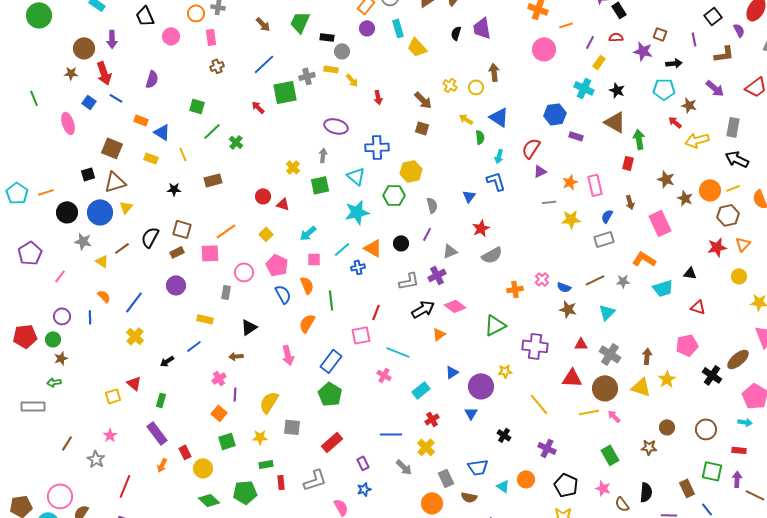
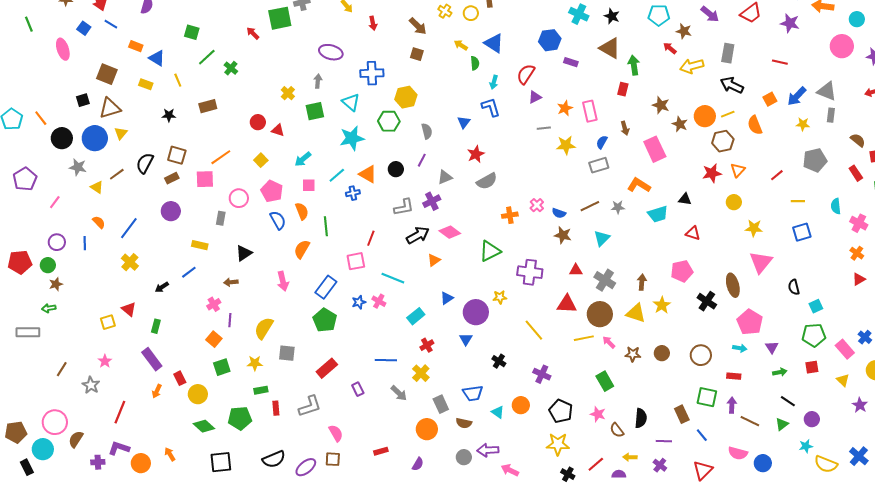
orange line: (46, 192) -> (41, 118), turned 70
brown ellipse: (738, 359) -> (733, 285), turned -65
brown star: (649, 447) -> (633, 354), moved
blue star: (364, 489) -> (359, 302), moved

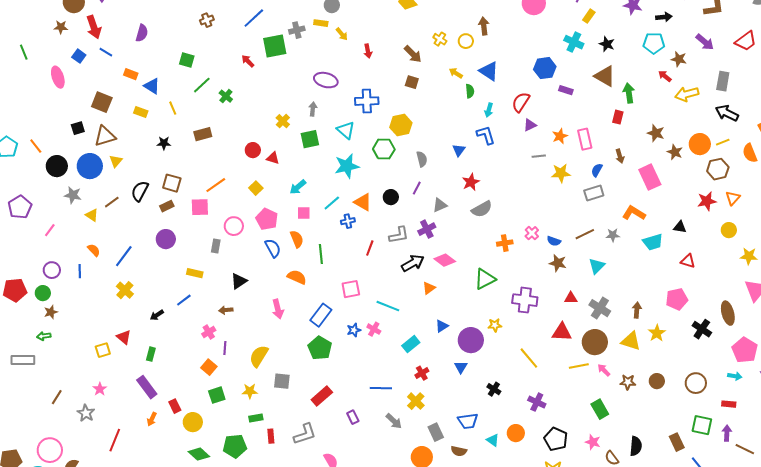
red line: (371, 238) -> (370, 248), moved
orange semicircle: (302, 249) -> (297, 277), turned 84

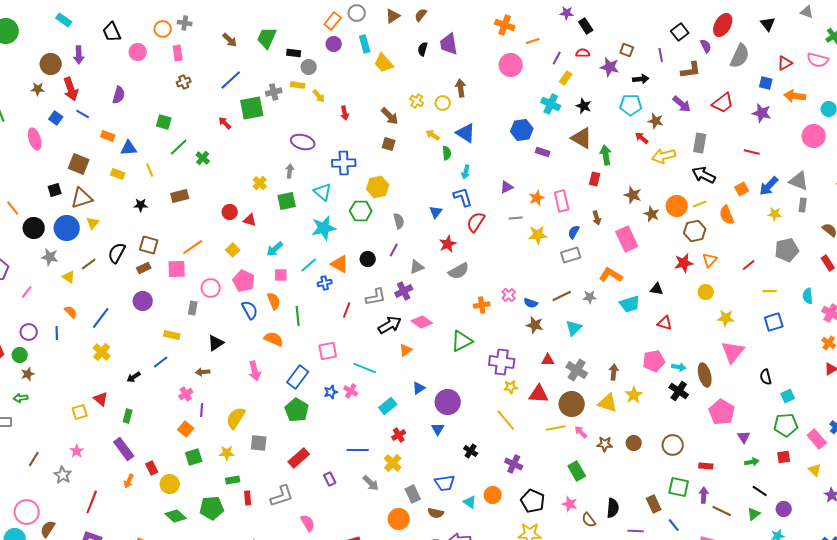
blue triangle: (152, 86) -> (129, 148), turned -36
red semicircle: (521, 102) -> (476, 222), moved
yellow star: (495, 325) -> (511, 387), moved
cyan arrow: (735, 376) -> (679, 367), moved

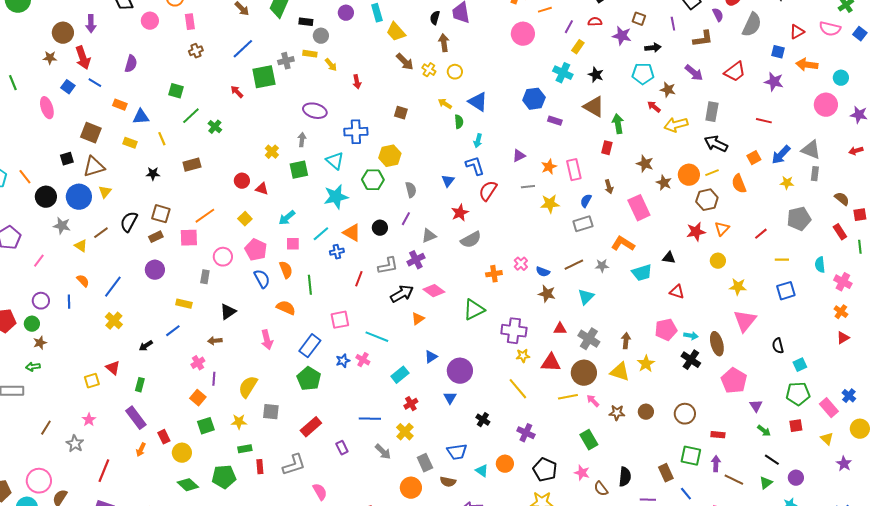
brown arrow: (461, 88) -> (444, 43), moved
brown arrow: (390, 116) -> (405, 62), moved
green arrow: (752, 462) -> (764, 431), turned 48

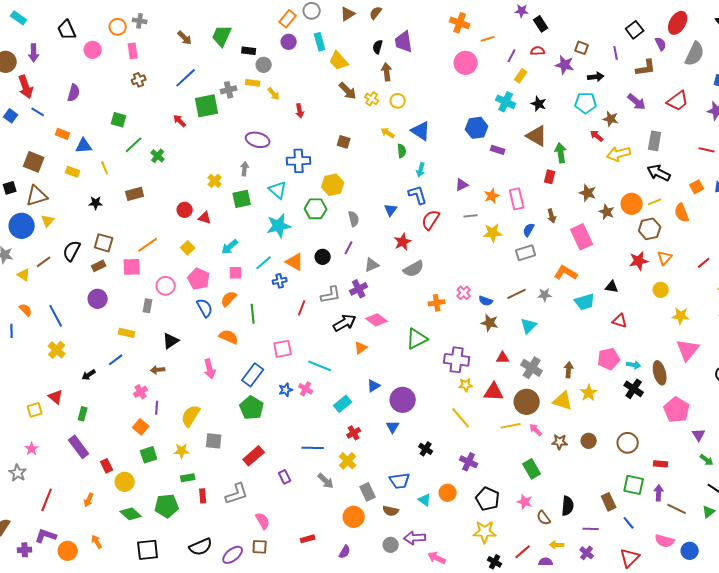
orange semicircle: (286, 270) -> (229, 299), turned -114
blue line: (113, 287) -> (56, 316), turned -65
orange arrow: (141, 450) -> (89, 500), moved

